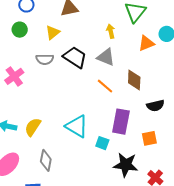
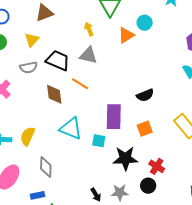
brown diamond: (134, 80) -> (54, 94), moved
orange line: (105, 86) -> (80, 84), moved

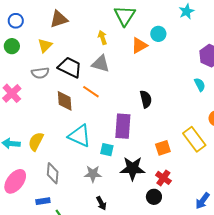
black semicircle: (145, 95) -> (146, 99), moved, turned -84
orange square: (145, 129) -> (163, 148), moved
gray star: (120, 192) -> (93, 174), moved

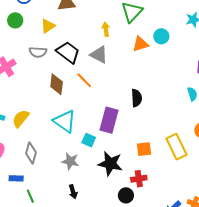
red cross: (163, 178) -> (139, 179), turned 35

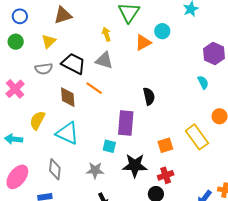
yellow semicircle: (21, 119) -> (37, 120), moved
cyan triangle: (65, 121) -> (67, 133), moved

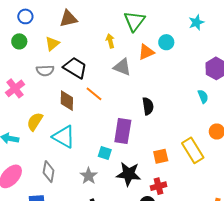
gray triangle: (104, 60) -> (122, 67), moved
gray star: (95, 170) -> (89, 176), turned 30

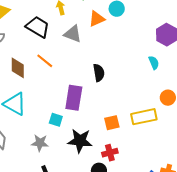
black trapezoid: (75, 68) -> (38, 27), moved
yellow rectangle: (193, 150) -> (144, 117), turned -70
gray star: (89, 176) -> (40, 143), turned -30

